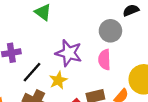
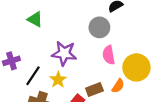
pink semicircle: (104, 60) -> (109, 55), moved

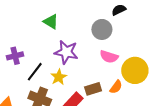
green triangle: (35, 19) -> (51, 22), moved
pink semicircle: (109, 55) -> (109, 57), turned -66

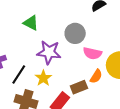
gray circle: (102, 29) -> (75, 33), moved
orange semicircle: (116, 87) -> (96, 76), moved

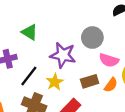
green triangle: (31, 23) -> (30, 32), moved
brown rectangle: (79, 87) -> (90, 81), moved

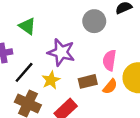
gray circle: (92, 38) -> (94, 21), moved
pink semicircle: (109, 60) -> (109, 60), turned 78

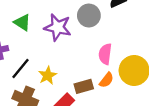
purple star: (61, 52) -> (58, 27), moved
brown rectangle: (88, 81) -> (84, 86), moved

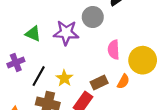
orange semicircle: (107, 80) -> (123, 81), moved

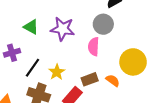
gray circle: (93, 17) -> (103, 24), moved
pink semicircle: (114, 50) -> (94, 47), moved
orange semicircle: (123, 81) -> (113, 81), turned -88

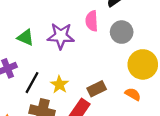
gray circle: (103, 24) -> (122, 32), moved
pink semicircle: (94, 47) -> (92, 21), moved
orange semicircle: (113, 81) -> (133, 94), moved

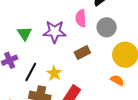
green triangle: (26, 37) -> (25, 34), turned 35
brown rectangle: (97, 89) -> (82, 53), moved

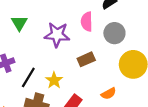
green triangle: (25, 34) -> (19, 23), moved
orange semicircle: (117, 80) -> (109, 94), moved, turned 120

